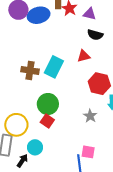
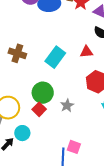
brown cross: (30, 70) -> (17, 53), moved
gray star: (90, 116) -> (67, 105), moved

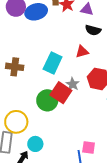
gray star: (67, 105) -> (73, 84), moved
red square: (39, 109) -> (61, 93), moved, size x1.5

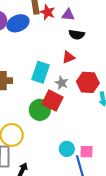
gray star: (73, 84) -> (62, 83), moved
cyan circle: (35, 144) -> (67, 149), moved

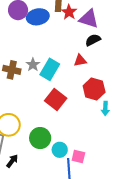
purple triangle: (68, 15) -> (89, 19), size x1.5
black semicircle: (77, 35) -> (93, 40), turned 133
gray star: (62, 83) -> (33, 65), moved
green circle: (40, 110) -> (40, 138), moved

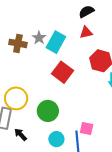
black semicircle: (93, 40) -> (86, 12), moved
cyan circle: (60, 150) -> (56, 139), moved
black arrow: (12, 161) -> (21, 135), turned -80

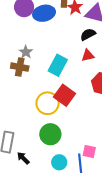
gray star: (39, 38) -> (26, 52), moved
yellow circle: (16, 98) -> (48, 103), moved

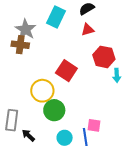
gray star: (26, 52) -> (26, 29), size x1.5
cyan rectangle: (58, 65) -> (56, 17), moved
yellow circle: (48, 103) -> (42, 91), moved

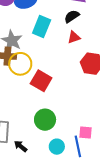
red square: (66, 71) -> (41, 81), moved
yellow circle: (42, 91) -> (20, 64), moved

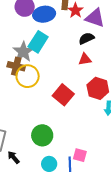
cyan rectangle: (42, 26) -> (38, 42), moved
red square: (41, 81) -> (63, 95), moved

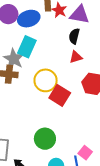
black semicircle: (86, 38) -> (74, 36), turned -42
yellow circle: (28, 76) -> (46, 80), moved
pink square: (80, 155) -> (85, 153), turned 32

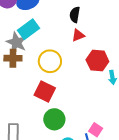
cyan rectangle: (27, 47) -> (28, 29), turned 35
red square: (60, 95) -> (45, 91), moved

